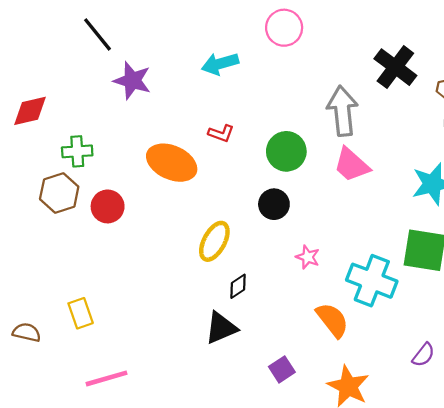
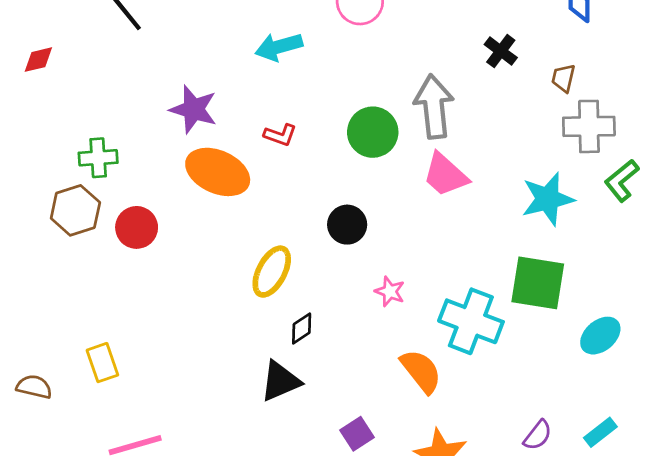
black cross: (395, 67) -> (501, 51), size x0.6
purple star: (132, 81) -> (193, 109), moved
red diamond: (30, 111) -> (38, 60), moved, size x0.7
green circle: (286, 151) -> (373, 132), moved
purple semicircle: (423, 355) -> (538, 435), moved

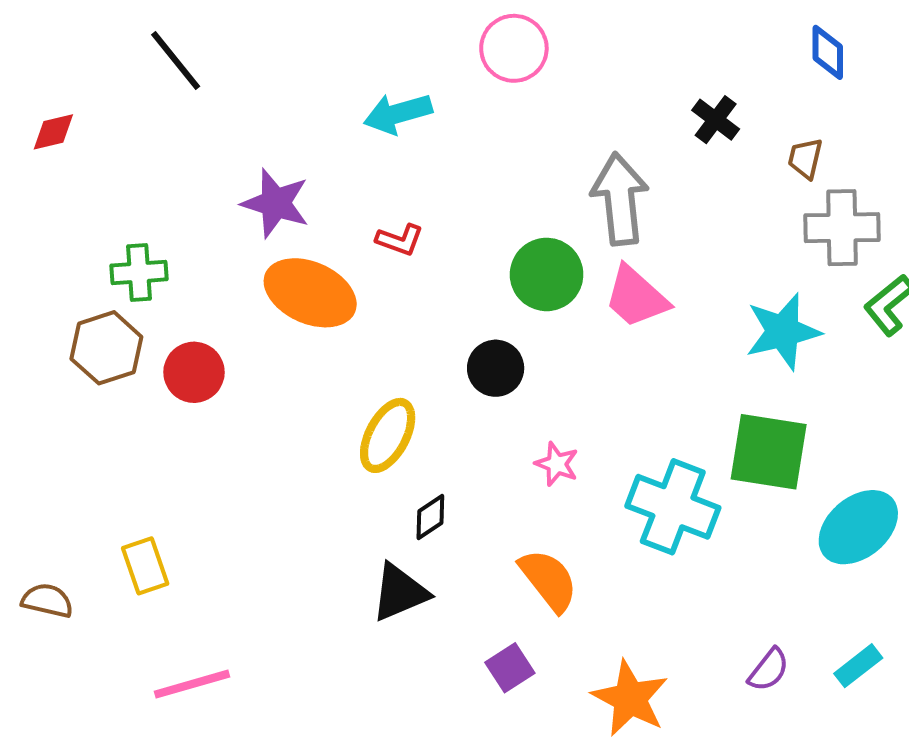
green circle: (373, 132) -> (547, 274), moved
cyan ellipse: (600, 336) -> (858, 527), size x1.4
orange semicircle: (421, 371) -> (549, 580), moved

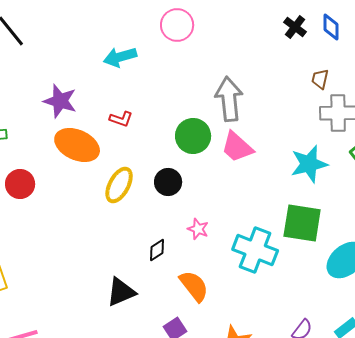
black cross: (716, 120) -> (295, 27), moved
yellow ellipse: (388, 435) -> (119, 185), moved
black diamond: (430, 517) -> (157, 250), moved

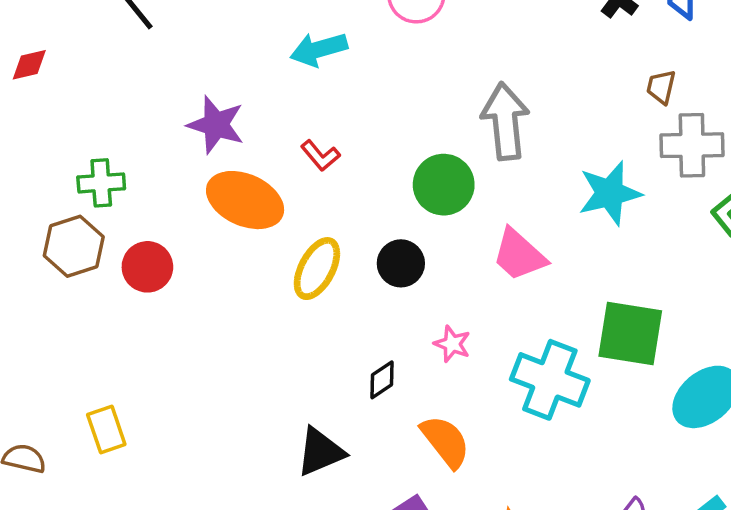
red L-shape: (121, 119) -> (320, 156), turned 30
pink trapezoid: (237, 147) -> (519, 255), moved
cyan star: (309, 164) -> (610, 193), moved

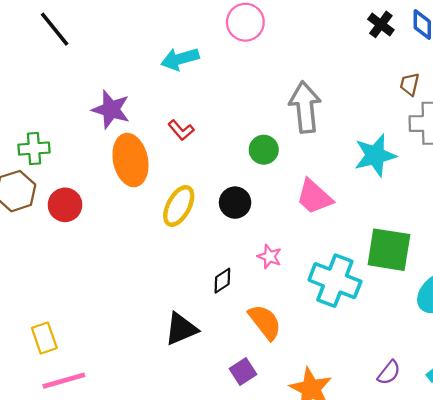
green circle: (444, 185) -> (264, 150), size x0.7
orange ellipse: (245, 200) -> (130, 160), turned 54
yellow rectangle: (106, 429) -> (44, 338), moved

